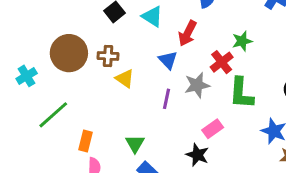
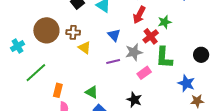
red arrow: (187, 33) -> (139, 15), moved
purple line: (166, 99) -> (113, 61), turned 64
pink rectangle: (213, 129) -> (144, 73), moved
green triangle: (135, 144) -> (92, 92), turned -32

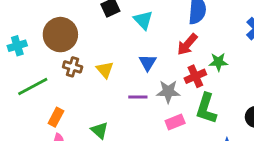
brown cross: (73, 32) -> (73, 67), moved

